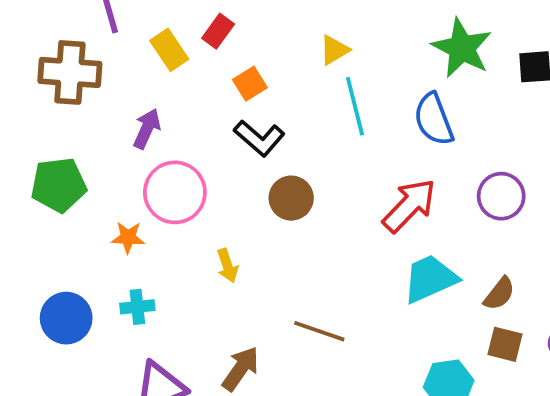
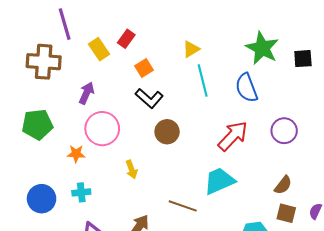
cyan trapezoid: (430, 279) -> (219, 181), moved

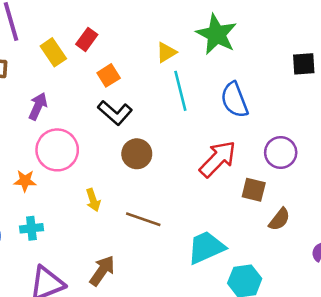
green star: (262, 48) -> (216, 34), moved
cyan trapezoid: (219, 181) -> (206, 248), moved
brown line: (183, 206) -> (143, 219), moved
brown square: (286, 213) -> (254, 190), moved

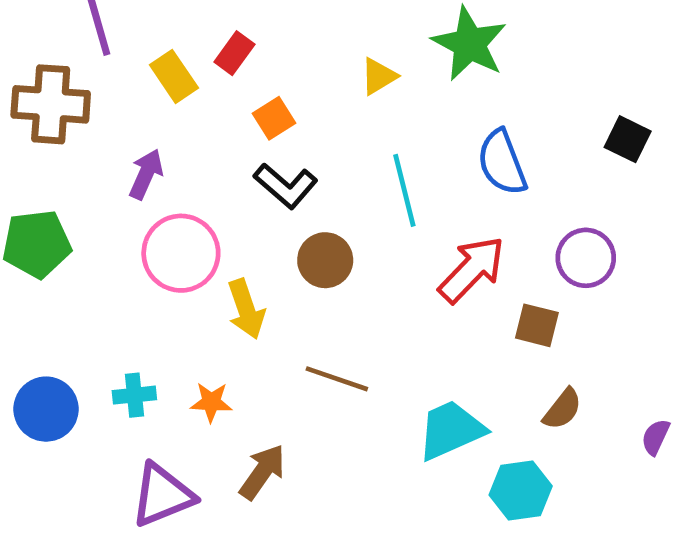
black square: (304, 64) -> (628, 139), moved, turned 30
cyan line: (180, 91) -> (404, 190), moved
orange star: (25, 181) -> (211, 402), moved
yellow arrow: (93, 200) -> (246, 309), moved, size x1.4
brown semicircle: (279, 219) -> (562, 409), moved

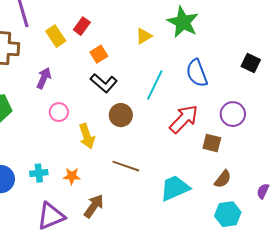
cyan line: (404, 190) -> (155, 85), turned 40
pink circle: (181, 253) -> (59, 112), size x0.6
cyan hexagon: (521, 490) -> (228, 214), moved

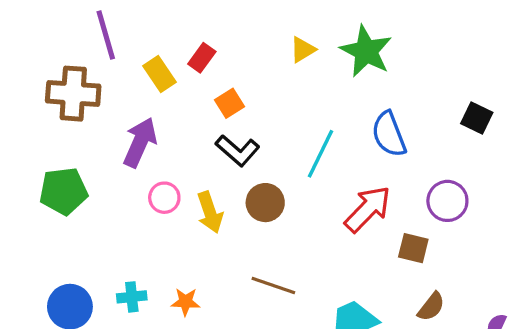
yellow triangle: (144, 36) -> (303, 50), moved
purple arrow: (44, 78) -> (140, 142), size x1.4
yellow arrow: (87, 136) -> (210, 212), moved

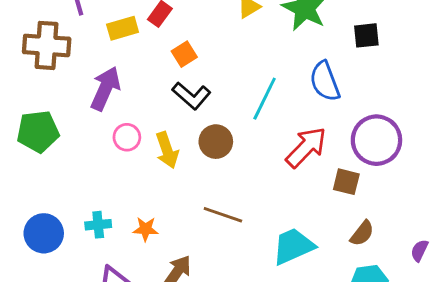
yellow rectangle: (159, 74) -> (123, 28), turned -72
black square: (477, 118) -> (366, 35), moved, turned -32
purple circle: (447, 201) -> (376, 140), size x1.4

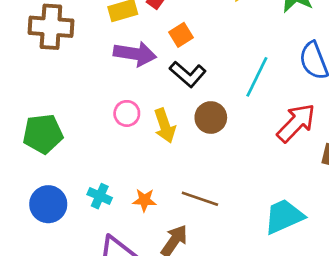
purple arrow: (105, 88) -> (135, 54), moved, turned 75
green pentagon: (38, 132) -> (43, 134), moved
brown line: (223, 215) -> (200, 199), moved
cyan cross: (98, 225) -> (100, 196), turned 30

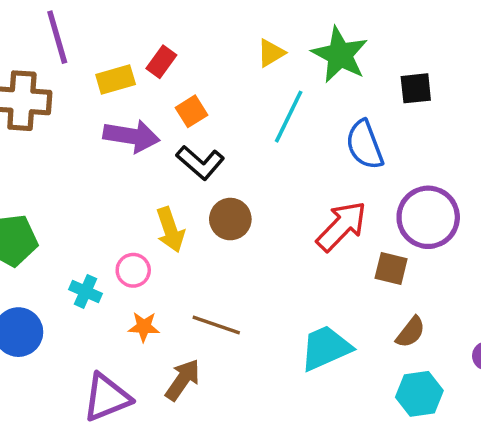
cyan line: (257, 77) -> (289, 117), moved
pink circle: (127, 113) -> (133, 270), moved
cyan cross: (100, 196) -> (85, 291), moved

